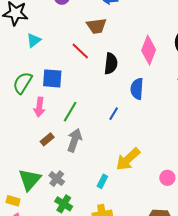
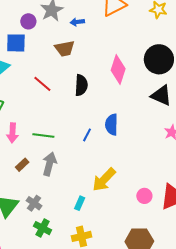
red line: (80, 51) -> (42, 84), moved
blue square: (52, 78) -> (16, 43), moved
blue semicircle: (137, 89) -> (112, 125), moved
green line: (70, 112) -> (43, 136), turned 70

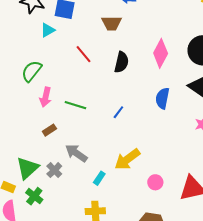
blue semicircle: (112, 125) -> (162, 98), moved
gray arrow: (49, 164) -> (76, 153), moved, turned -80
pink circle: (144, 196) -> (155, 182), moved
green cross: (42, 228) -> (34, 196), moved

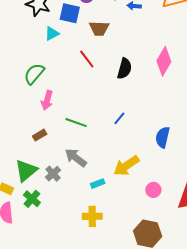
brown trapezoid: (112, 23) -> (99, 28), moved
blue semicircle: (162, 98) -> (163, 137), moved
green line: (75, 105) -> (76, 123), moved
brown rectangle: (49, 130) -> (40, 135), moved
cyan rectangle: (99, 178) -> (98, 184), turned 32

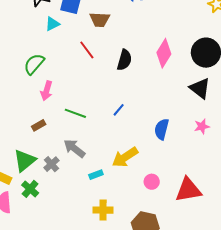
yellow cross: (92, 216) -> (103, 210), moved

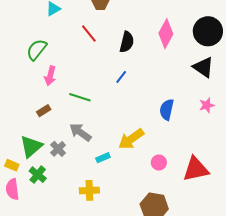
blue line: (119, 110) -> (121, 77), moved
yellow cross: (103, 210) -> (89, 190), moved

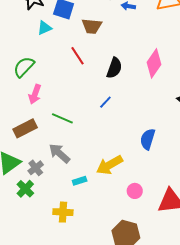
brown rectangle: (44, 111) -> (25, 128), size x1.6
green cross: (38, 175) -> (25, 189), moved

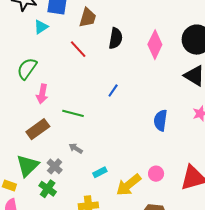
brown trapezoid: (92, 26) -> (88, 18), turned -70
black semicircle: (114, 68) -> (116, 38), moved
gray arrow: (59, 153) -> (76, 148), size x0.6
yellow arrow: (109, 165) -> (129, 185), moved

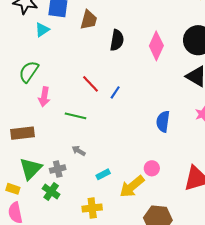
red line: (78, 49) -> (91, 84), moved
brown rectangle: (38, 129) -> (22, 133), moved, turned 30
gray cross: (55, 166) -> (58, 169), turned 35
pink circle: (156, 174) -> (152, 168), moved

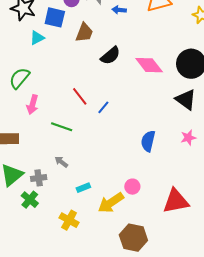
black semicircle: (117, 40) -> (110, 56), turned 35
pink diamond: (156, 46) -> (149, 65), turned -68
yellow cross: (92, 208) -> (69, 220), turned 30

